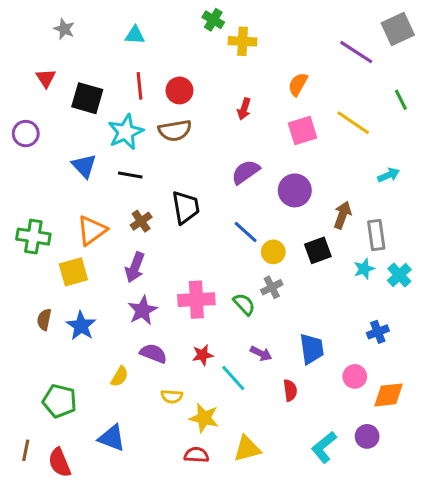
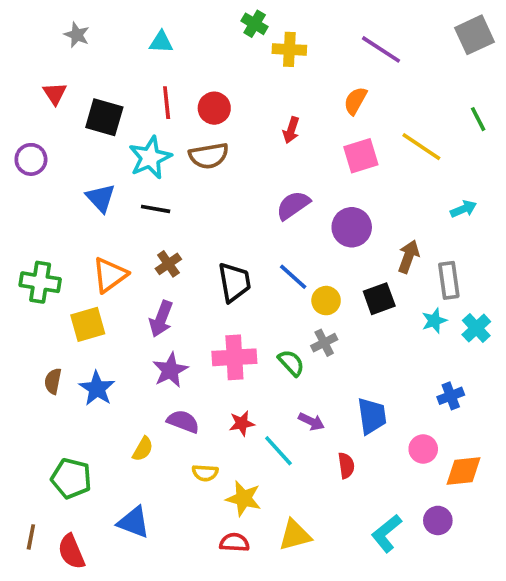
purple line: (356, 52) -> (381, 49), moved
black trapezoid: (186, 207) -> (234, 282), moved

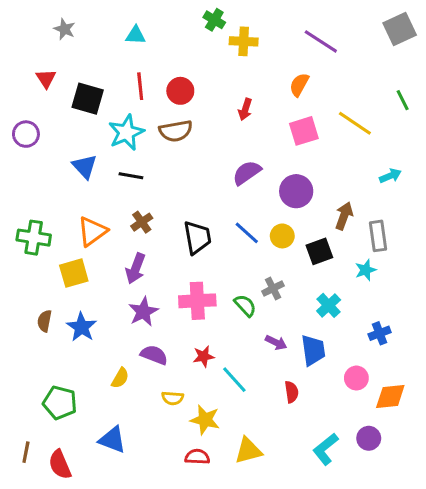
yellow circle: (326, 301) -> (282, 236), moved
cyan cross: (476, 328) -> (329, 305), moved
purple arrow: (311, 422) -> (276, 343), moved

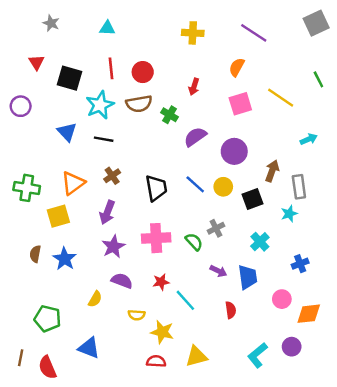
green cross: (214, 20) -> (170, 115), moved

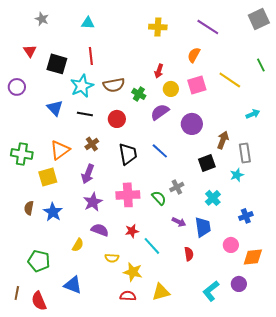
red circle: (143, 72) -> (117, 119), moved
yellow circle: (223, 187) -> (171, 89), moved

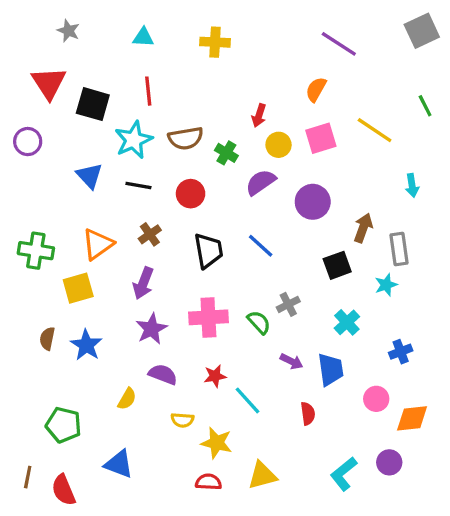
yellow cross: (158, 27) -> (215, 42), moved
red triangle: (30, 51) -> (49, 83), size x1.6
cyan arrow: (253, 114) -> (412, 185), turned 104

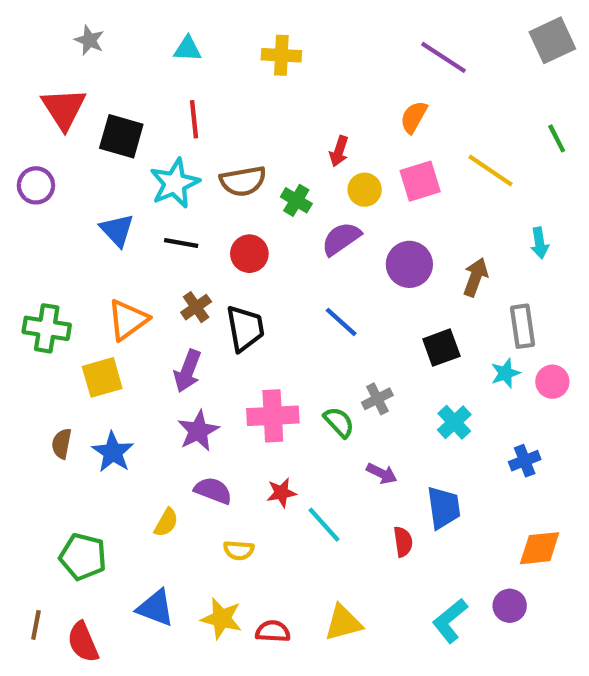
brown arrow: (363, 228) -> (476, 277), moved
black trapezoid: (208, 251) -> (245, 328), moved
blue trapezoid: (331, 370) -> (444, 508), moved
pink circle: (376, 399) -> (552, 382), moved
yellow star: (217, 443) -> (222, 619), moved

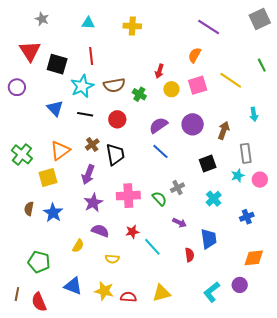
purple semicircle: (341, 239) -> (158, 125), moved
green cross: (47, 328) -> (22, 154), turned 30

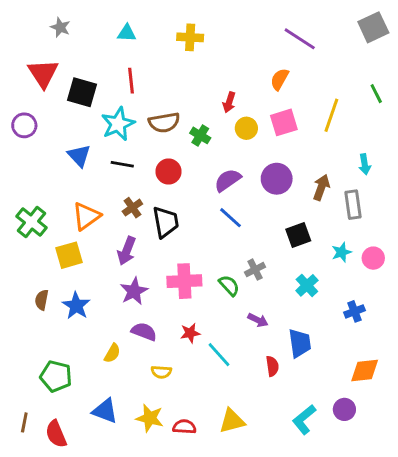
yellow line: (231, 80) -> (331, 115), turned 75
gray rectangle: (246, 153) -> (353, 205), moved

